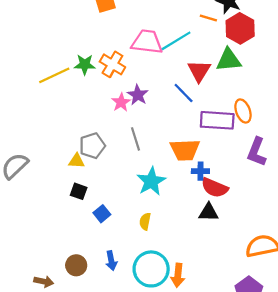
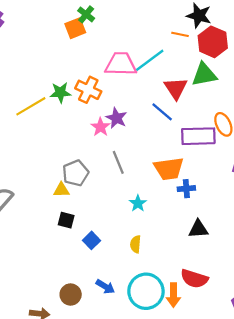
cyan star: (151, 181) -> (138, 203), size x0.6
red semicircle: (215, 188) -> (194, 279), moved
blue arrow: (111, 261) -> (105, 287), turned -42

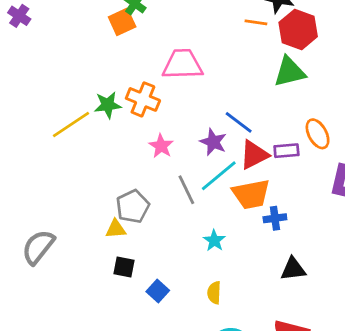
cyan line: (150, 60) -> (219, 176), moved
red triangle: (176, 88) -> (254, 155), moved, turned 40
purple star: (116, 118) -> (213, 142), moved
purple rectangle: (198, 136) -> (286, 151), size x0.6

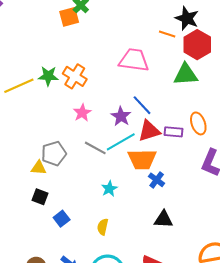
pink trapezoid: (183, 64) -> (134, 60), moved
gray line: (186, 190) -> (95, 148), turned -45
blue cross: (275, 218) -> (157, 180), turned 35

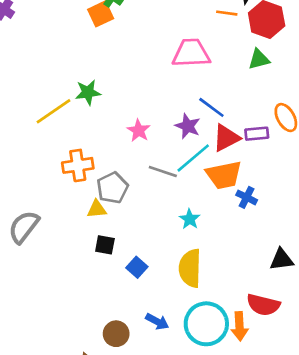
green triangle: (186, 74) -> (259, 59), size x0.7
orange cross: (75, 76) -> (78, 165), moved, turned -30
black triangle: (163, 219) -> (282, 260), moved
yellow semicircle: (103, 227) -> (190, 268), size x1.8

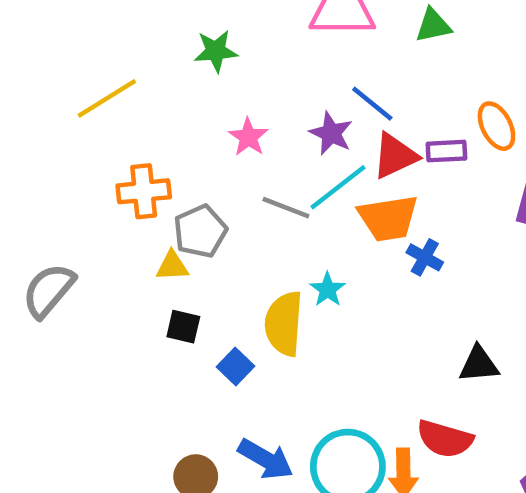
green triangle: (259, 59) -> (433, 26), moved
green star: (88, 92) -> (216, 51), moved
yellow semicircle: (190, 268) -> (284, 324), moved
blue arrow: (157, 321) -> (266, 459), size x1.4

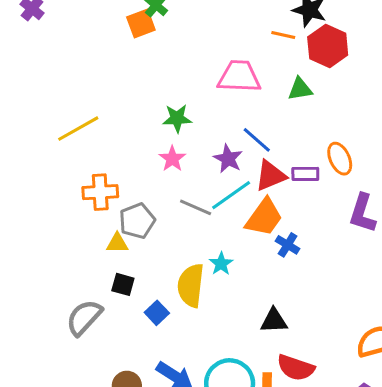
green star: (216, 51) -> (177, 118), moved
orange trapezoid: (388, 218) -> (264, 217), turned -48
gray semicircle: (49, 290) -> (84, 318), moved
black triangle: (479, 364) -> (274, 321), moved

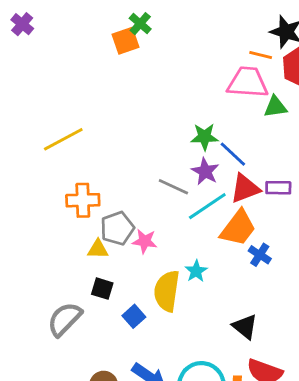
pink trapezoid: (239, 77) -> (248, 82), moved
green star: (177, 118) -> (205, 137), moved
pink star: (172, 159) -> (145, 241), moved, turned -30
gray line: (196, 207) -> (173, 187), moved
black triangle: (274, 321) -> (245, 327), turned 40

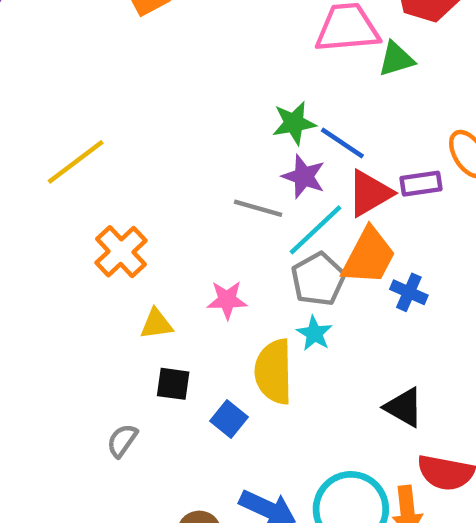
orange cross: (83, 200) -> (121, 252), turned -32
gray pentagon: (117, 228) -> (318, 279), moved
gray semicircle: (65, 319) -> (122, 441), size x0.6

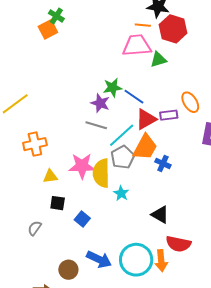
purple star: (304, 177) -> (100, 103), moved
orange cross: (121, 252) -> (35, 144), turned 30
pink star: (227, 300) -> (82, 166), size x1.5
cyan star: (314, 333) -> (121, 193), moved
yellow semicircle: (274, 372) -> (101, 173), moved

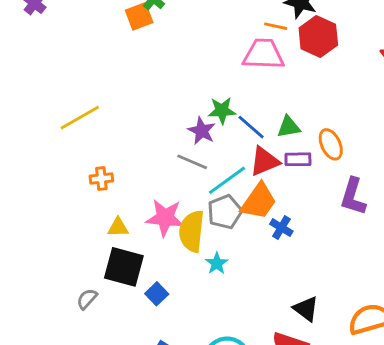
green triangle: (158, 60) -> (289, 127), moved
orange cross: (35, 144) -> (101, 179), size x0.7
black square: (58, 203) -> (124, 267), size x1.8
black triangle: (160, 215) -> (306, 309), moved

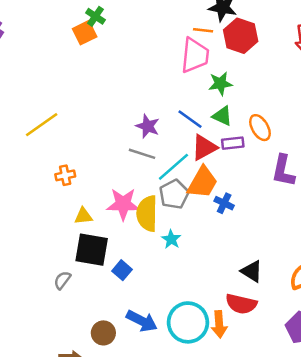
pink trapezoid: (264, 54) -> (195, 55), turned 99
green star: (222, 111) -> (220, 84), moved
green triangle: (289, 127) -> (222, 116), turned 40

